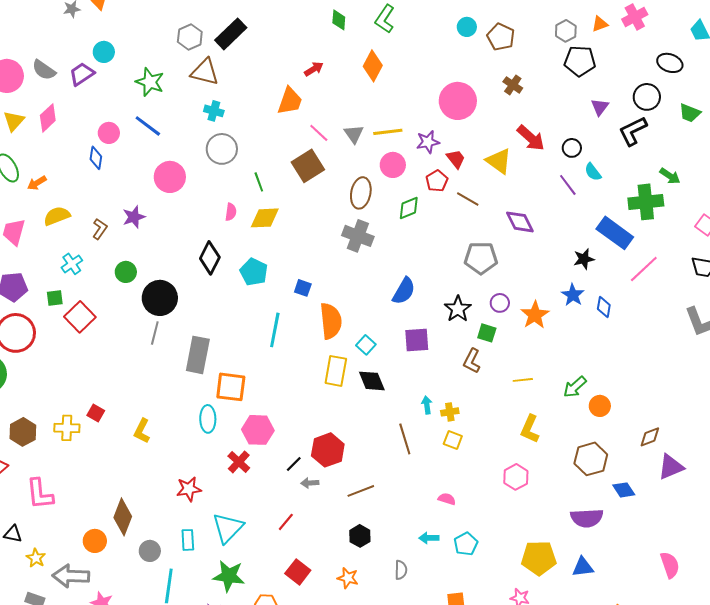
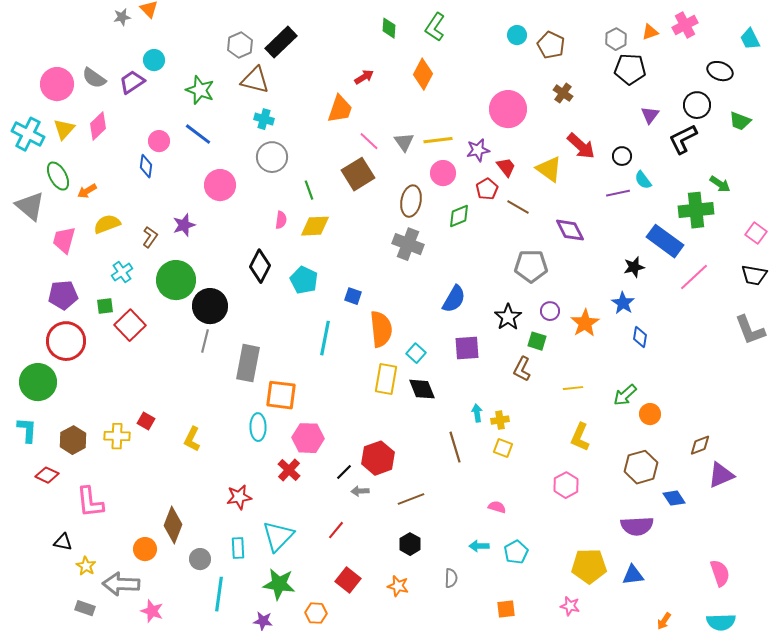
purple line: (568, 185) -> (618, 193), turned -65
green circle: (126, 272) -> (176, 280), size x1.8
blue diamond: (604, 307) -> (640, 337), moved

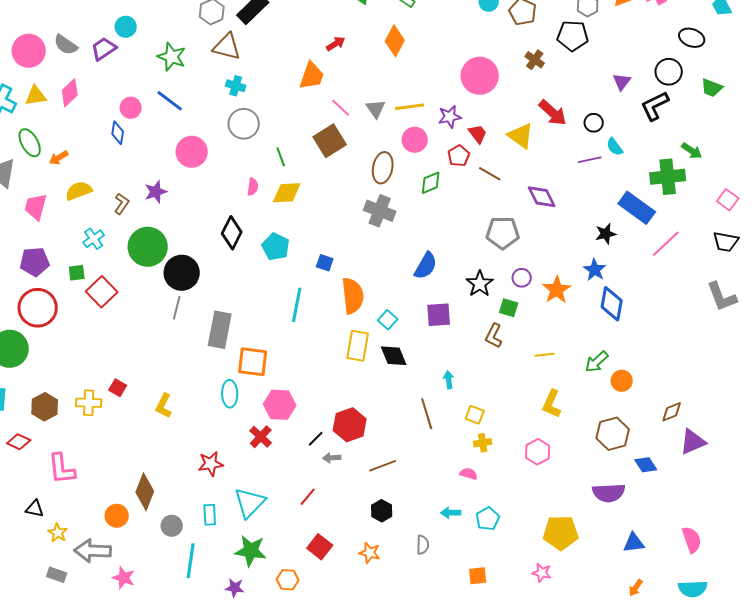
black pentagon: (630, 69) -> (573, 36), moved
yellow triangle: (64, 129) -> (36, 96), turned 40
blue diamond: (640, 337) -> (612, 304), size x1.6
yellow cross: (500, 420) -> (483, 443), moved
blue triangle: (633, 575) -> (634, 543), moved

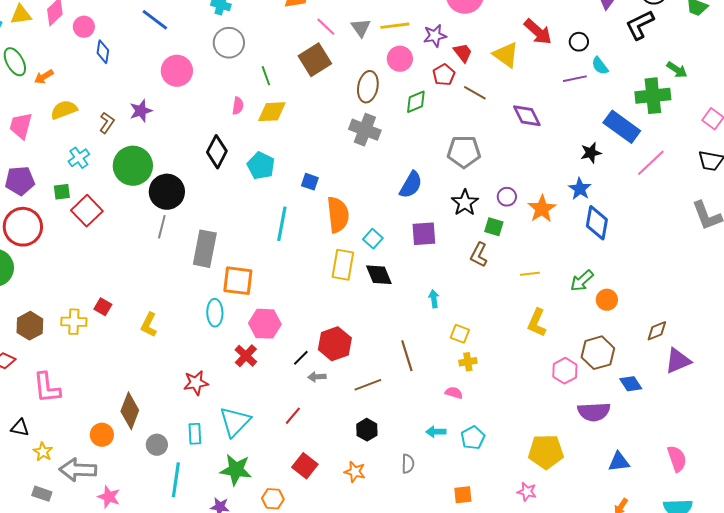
pink circle: (131, 108) -> (84, 27), moved
gray pentagon: (503, 233) -> (464, 152), moved
brown line: (427, 414) -> (407, 356), moved
pink hexagon: (538, 452) -> (565, 371), moved

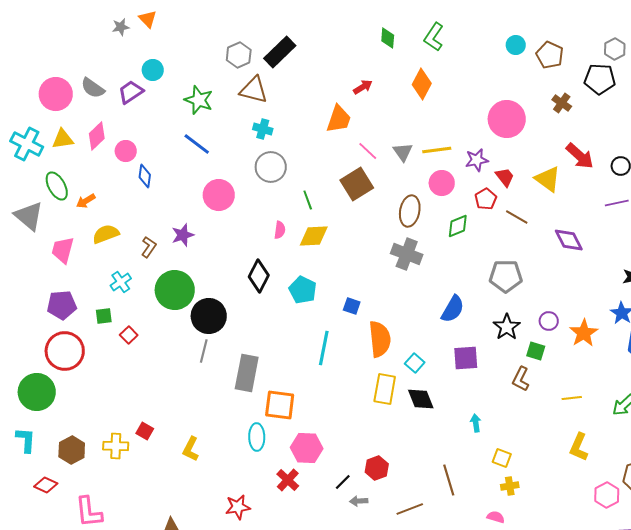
red square: (87, 211) -> (129, 335), size x0.6
red hexagon: (335, 344) -> (377, 468), size x0.7

